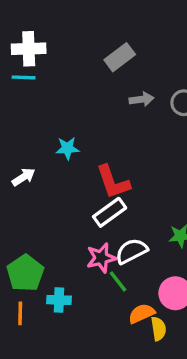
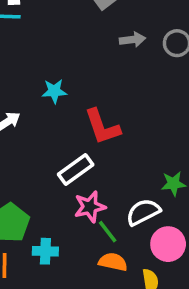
white rectangle: (110, 212) -> (76, 169), moved
white semicircle: (131, 251) -> (143, 212), moved
orange semicircle: (142, 313) -> (113, 262), moved, turned 36

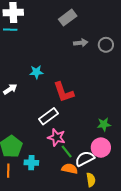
pink star: (90, 207) -> (57, 137), turned 30
white semicircle: (143, 212) -> (85, 159), moved
pink circle: (168, 244) -> (101, 148), moved

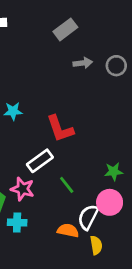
cyan star: (36, 72) -> (13, 111), moved
pink star: (57, 137) -> (22, 189), moved
green line: (67, 152) -> (67, 185), moved
white semicircle: (85, 159) -> (88, 217), turned -36

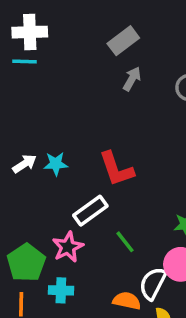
gray arrow: (83, 63) -> (132, 79), moved, turned -54
cyan star: (13, 111) -> (56, 164), moved
pink star: (22, 189) -> (68, 247), turned 30

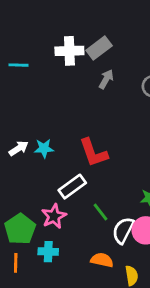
white cross: (30, 32) -> (69, 51), moved
white semicircle: (153, 283) -> (123, 230), moved

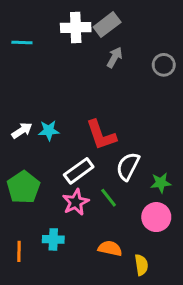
pink star: (54, 216) -> (76, 202), moved
green pentagon: (20, 229) -> (23, 187), moved
white semicircle: (123, 230) -> (128, 166), moved

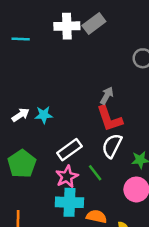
gray arrow: (114, 57) -> (107, 96), moved
red L-shape: (101, 135) -> (109, 119), moved
cyan cross: (53, 239) -> (69, 202), moved, size x1.5

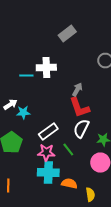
white cross: (67, 26) -> (46, 68), moved
cyan line: (21, 39) -> (26, 76), moved
cyan star: (44, 115) -> (23, 112), moved
pink star: (67, 177) -> (46, 152), turned 30

